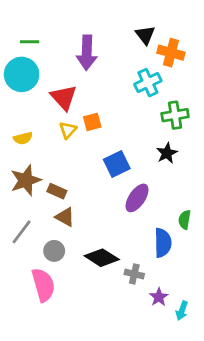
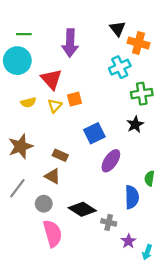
yellow semicircle: (23, 138) -> (28, 102), moved
brown rectangle: (57, 191) -> (60, 155), moved
pink semicircle: (43, 285) -> (53, 233), moved

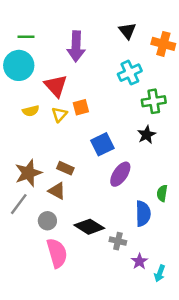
orange cross: (138, 43) -> (163, 44), moved
brown star: (21, 146) -> (28, 173), moved

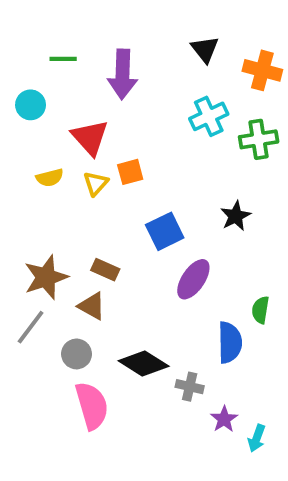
green line: (26, 37) -> (63, 59), moved
cyan circle: (19, 65) -> (31, 105), size x0.6
green cross: (154, 101) -> (259, 139), moved

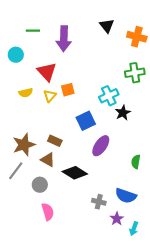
cyan cross: (209, 116) -> (109, 96), moved
blue semicircle: (230, 342) -> (126, 196), moved, turned 110
black diamond: (144, 364) -> (75, 173), moved
pink semicircle: (92, 406) -> (48, 212), size x0.7

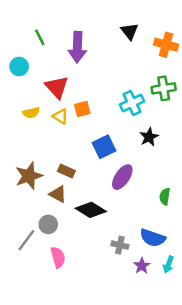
green line: (33, 31) -> (40, 37), turned 64
yellow triangle: (50, 96) -> (60, 116), turned -40
cyan cross: (109, 96) -> (132, 103), moved
gray line: (16, 171) -> (26, 240), moved
cyan arrow: (134, 229) -> (168, 265), moved

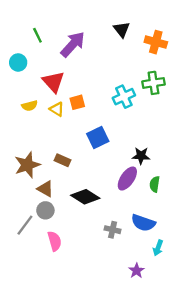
purple arrow: (77, 47) -> (73, 44), turned -140
black star: (149, 137) -> (141, 156), moved, turned 30
purple ellipse: (122, 177) -> (127, 179), moved
brown triangle: (58, 194) -> (45, 189), moved
purple star: (142, 266) -> (136, 271), moved

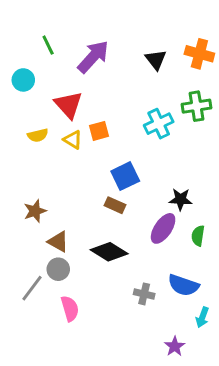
black triangle: (122, 30) -> (156, 60), moved
brown rectangle: (63, 160) -> (115, 205), moved
brown star: (27, 165) -> (35, 211), size x0.7

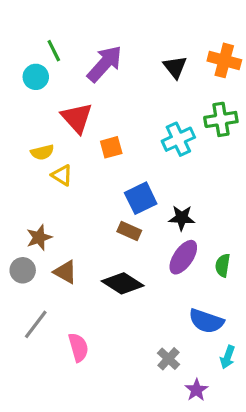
cyan circle: (23, 80) -> (36, 77), moved
yellow triangle: (73, 140) -> (62, 175), moved
black star: (181, 199) -> (182, 218), moved
gray circle: (58, 269) -> (23, 270), moved
gray cross: (144, 294) -> (169, 359), moved, turned 30

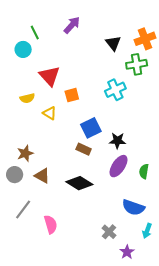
orange cross: (224, 60) -> (145, 39), turned -36
purple arrow: (105, 64) -> (72, 25), moved, size x0.7
green cross: (221, 119) -> (137, 64), moved
yellow triangle: (62, 175) -> (50, 113), moved

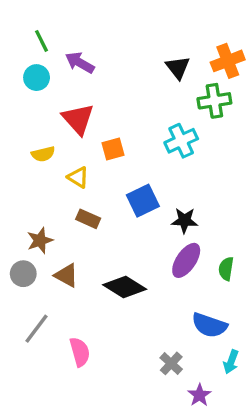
purple arrow: (72, 25) -> (80, 63), moved, turned -102
green line: (35, 33) -> (42, 41), moved
brown rectangle: (84, 149) -> (88, 219), moved

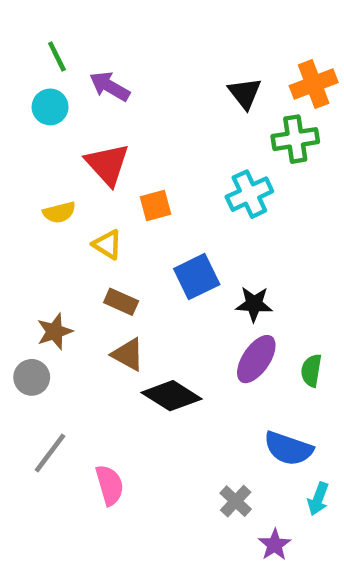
brown triangle: (66, 275) -> (128, 354), moved

